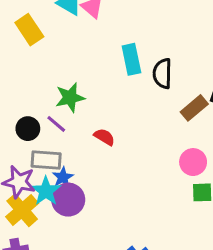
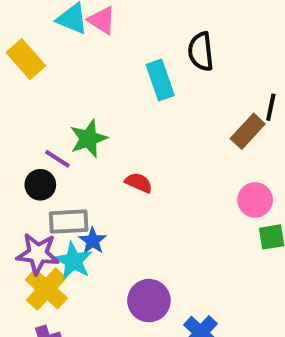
black semicircle: (162, 73) -> (201, 52), moved
purple line: (56, 124) -> (57, 159), moved
purple circle: (68, 200) -> (149, 301), moved

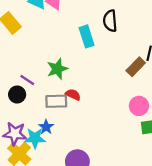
green star: (89, 139) -> (57, 69), moved
gray rectangle: (69, 222) -> (56, 101), moved
cyan star: (73, 261) -> (35, 138), turned -30

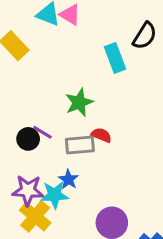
black semicircle: (110, 21) -> (145, 36), turned -140
purple line: (27, 80) -> (42, 132), moved

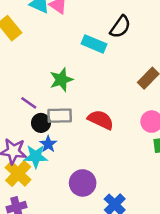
cyan rectangle: (115, 58) -> (94, 44), turned -50
red semicircle: (101, 135) -> (101, 120), moved, size x1.5
black circle: (28, 139) -> (41, 123), moved

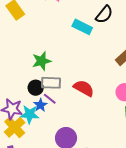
green star: (61, 80) -> (42, 61), moved
purple line: (29, 103) -> (50, 99), moved

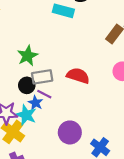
cyan star: (30, 114) -> (26, 115), turned 30

